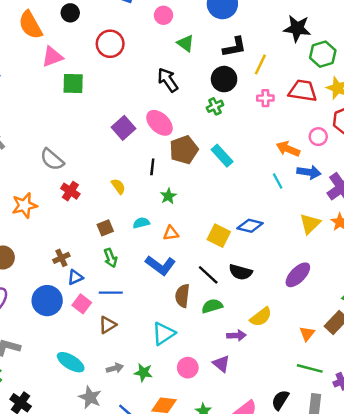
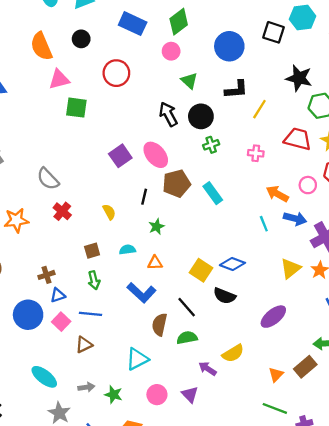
black circle: (224, 79) -> (201, 116), moved
pink cross: (265, 98) -> (256, 153), moved
black semicircle: (241, 272) -> (225, 296), moved
purple arrow: (236, 335) -> (207, 369), turned -150

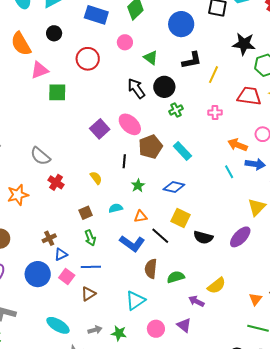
pink circle: (171, 51) -> (125, 42), moved
blue diamond: (232, 264) -> (174, 187), moved
black line: (187, 307) -> (160, 236), moved
purple ellipse: (273, 317) -> (240, 237), moved

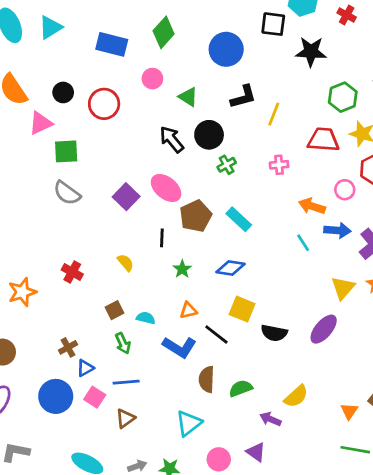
black circle: (54, 33) -> (63, 92), moved
black star: (244, 44) -> (311, 52), moved
gray semicircle: (40, 156) -> (67, 193), moved
cyan semicircle: (116, 208) -> (146, 318), moved, turned 32

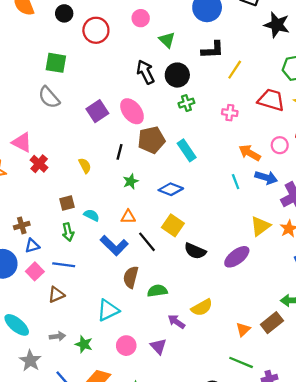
pink triangle: (41, 123) -> (22, 142), moved, turned 40

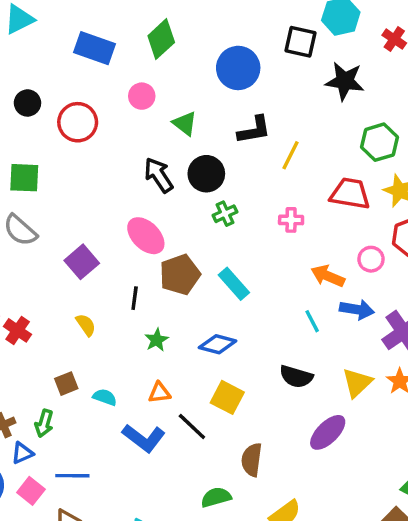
purple square: (97, 111) -> (82, 262), moved
green arrow: (68, 232) -> (44, 423), moved, turned 36
black semicircle: (195, 251) -> (296, 377), moved
brown semicircle: (131, 277) -> (252, 460), moved

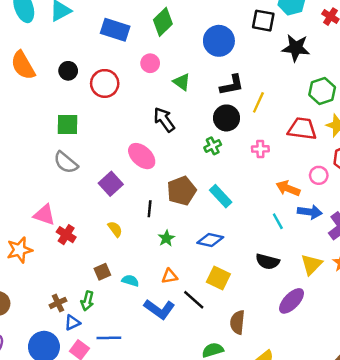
black circle: (206, 174) -> (227, 118), moved
pink ellipse: (146, 236) -> (142, 156), moved

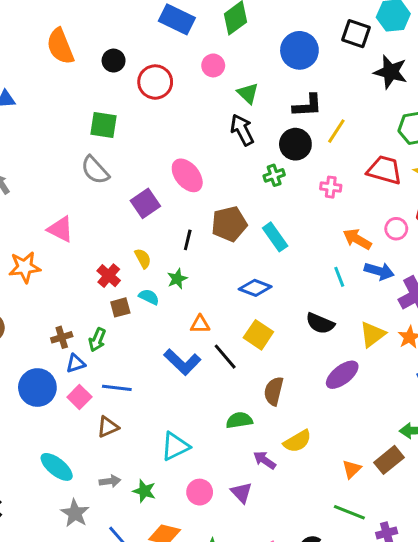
black arrow: (164, 120) -> (242, 130), moved
red cross: (66, 235) -> (109, 276), moved
green star: (166, 238) -> (177, 279), moved
cyan semicircle: (130, 281) -> (149, 297), moved

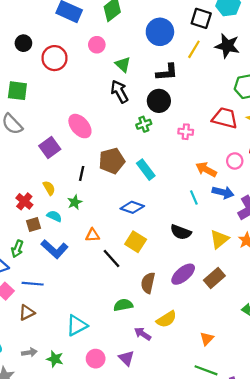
yellow line: (336, 131) -> (194, 49), moved
blue L-shape: (182, 362) -> (55, 249), moved
purple ellipse: (342, 375) -> (183, 274), moved
brown rectangle: (389, 460) -> (214, 278), moved

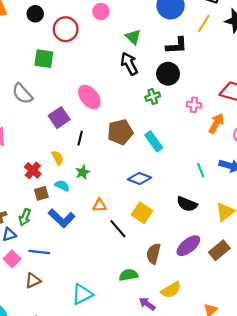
pink circle: (97, 45) -> (101, 12), moved
green square: (17, 91) -> (44, 59), moved
orange arrow: (206, 169) -> (216, 123), moved, turned 90
black line: (82, 173) -> (80, 138), moved

